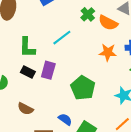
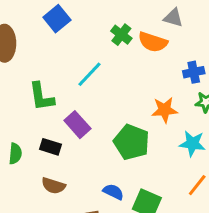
orange star: (108, 52) -> (165, 110), moved
purple rectangle: (48, 70) -> (77, 125), turned -48
black rectangle: (28, 72) -> (51, 147), moved

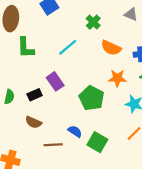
orange semicircle: (153, 42) -> (111, 48), moved
green L-shape: (41, 97) -> (26, 48), moved
black rectangle: (51, 147) -> (35, 95), turned -48

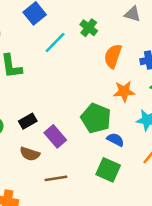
cyan line: (68, 47) -> (55, 42), moved
orange semicircle: (111, 48) -> (113, 56), turned 90
purple rectangle: (55, 81) -> (55, 136), moved
blue semicircle: (75, 131) -> (115, 140), moved

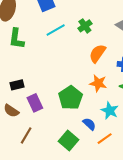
blue semicircle: (115, 140) -> (89, 124), moved
brown line: (56, 178) -> (26, 135), turned -66

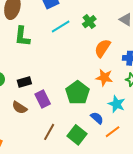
brown line: (26, 135) -> (49, 132), moved

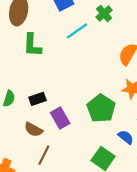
green cross: (89, 22) -> (104, 13), moved
brown line: (49, 132) -> (44, 155), moved

